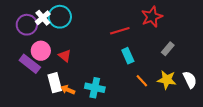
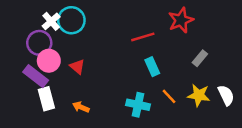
purple circle: (27, 25) -> (39, 43), moved
white rectangle: (55, 83) -> (46, 99), moved
cyan cross: (95, 88) -> (138, 105), moved

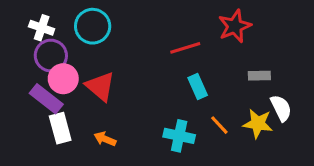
white cross: (51, 21) -> (42, 28), moved, turned -30
gray rectangle: (200, 58) -> (259, 76), turned 49
red triangle: (77, 67) -> (100, 86), size x1.5
white semicircle: (226, 95) -> (281, 108), moved

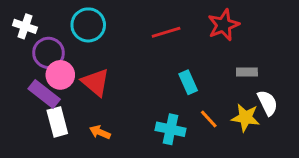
white cross: (42, 28) -> (25, 26), moved
red line: (185, 48) -> (166, 32), moved

